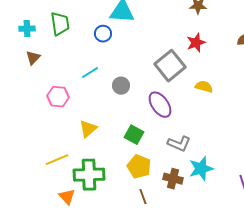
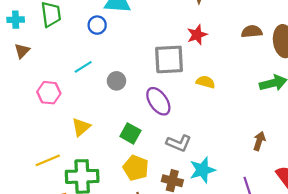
gray square: (170, 66) -> (169, 59), turned 36

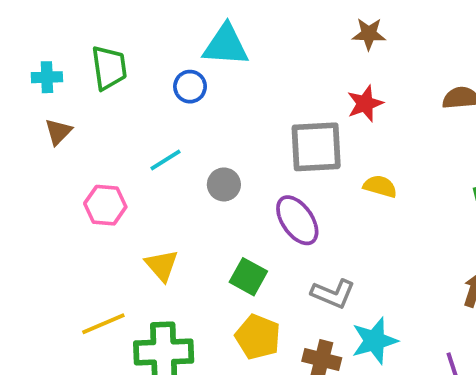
yellow triangle: (81, 127) -> (162, 265), turned -30

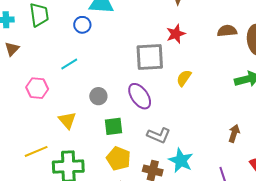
gray circle: (224, 184) -> (98, 96), moved
yellow semicircle: (380, 186) -> (184, 78), turned -72
green square: (248, 277) -> (114, 126), turned -36
cyan star: (374, 341) -> (181, 160), turned -30

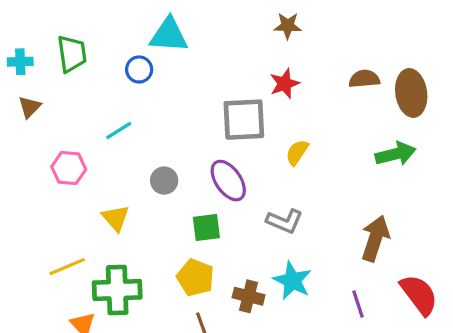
green square: (114, 126) -> (206, 227), moved
brown arrow: (234, 133) -> (375, 238), size x1.6
gray L-shape: (159, 135) -> (285, 221), moved

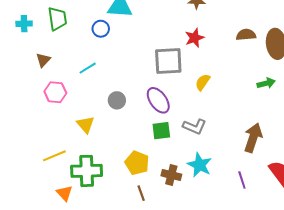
brown triangle: (30, 107) -> (43, 60), moved
green arrow: (396, 154) -> (266, 83), size x0.7
green square: (206, 227) -> (161, 131), moved

